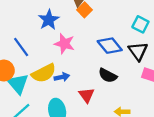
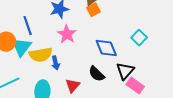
black triangle: (138, 51) -> (125, 71), moved
blue arrow: (62, 77) -> (56, 63), turned 72
cyan triangle: (18, 84) -> (22, 47), moved

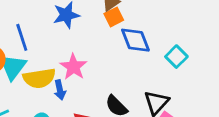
pink star: (67, 34) -> (73, 67), moved
blue diamond: (106, 48) -> (135, 40), moved

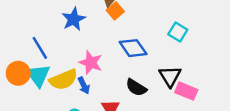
blue diamond: (135, 40) -> (133, 48), moved

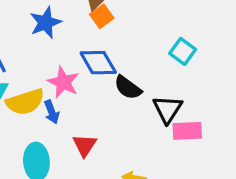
blue diamond: (133, 48) -> (98, 63), moved
black semicircle: (136, 88) -> (128, 88), moved
pink rectangle: (186, 91) -> (187, 131), turned -30

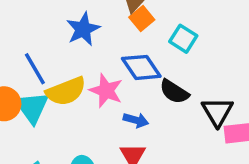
cyan square: (183, 51) -> (183, 39), moved
yellow semicircle: (25, 102) -> (66, 91), moved
blue arrow: (52, 112) -> (136, 120), moved, turned -50

